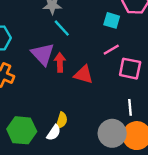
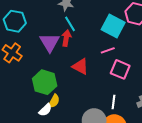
cyan square: (112, 20) -> (113, 26), size x1.6
red arrow: (60, 62) -> (66, 38), moved
green hexagon: (22, 130) -> (45, 82), moved

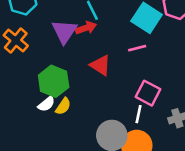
red arrow: (66, 38) -> (86, 28), turned 56
pink square: (120, 69) -> (148, 93), moved
white semicircle: (45, 110) -> (46, 104), moved

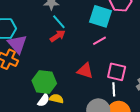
purple triangle: (64, 31) -> (17, 44), moved
red triangle: (100, 65) -> (85, 71), moved
yellow semicircle: (63, 106) -> (56, 99), turned -96

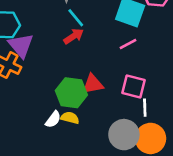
red triangle: (85, 71) -> (93, 84), moved, turned -30
pink square: (117, 72) -> (134, 87), moved
green hexagon: (44, 82) -> (71, 93), moved

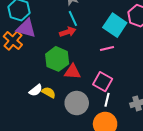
purple triangle: (21, 45) -> (26, 28), turned -50
green hexagon: (71, 93) -> (57, 59), moved
gray circle: (124, 135) -> (77, 103), moved

